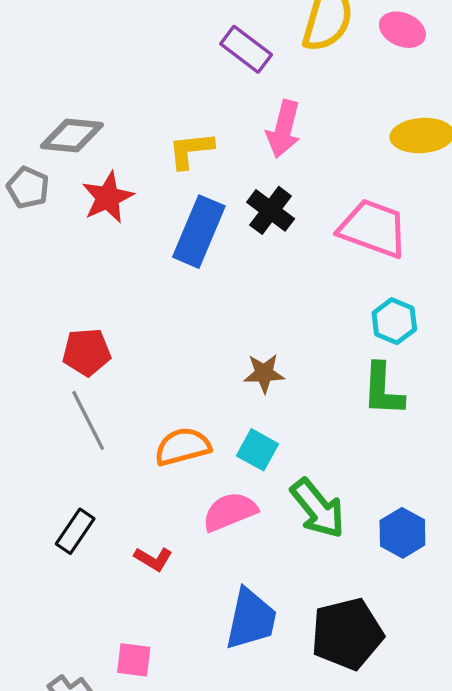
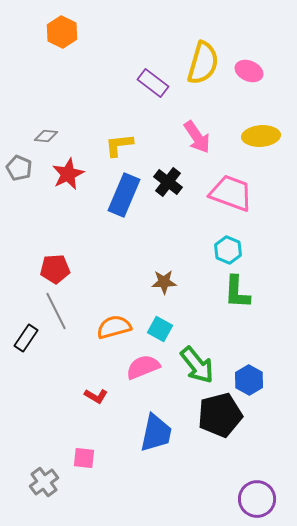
pink arrow: (284, 129) -> (197, 137), moved, turned -48
gray diamond: (72, 136) -> (46, 136), size x0.6
cyan hexagon: (394, 321) -> (228, 250), moved
black rectangle: (75, 531) -> (26, 338), moved
black pentagon: (347, 634) -> (220, 415), moved

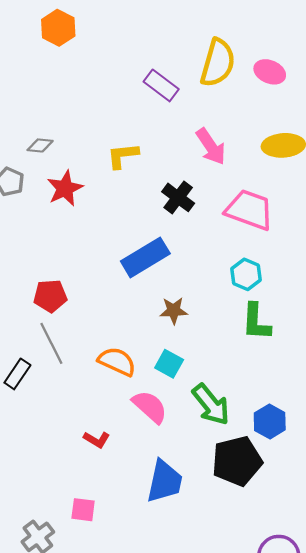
blue rectangle: (124, 195) -> (145, 257), moved, turned 36
orange semicircle: (114, 327) -> (117, 361), turned 40
pink semicircle: (143, 367) -> (150, 407), turned 64

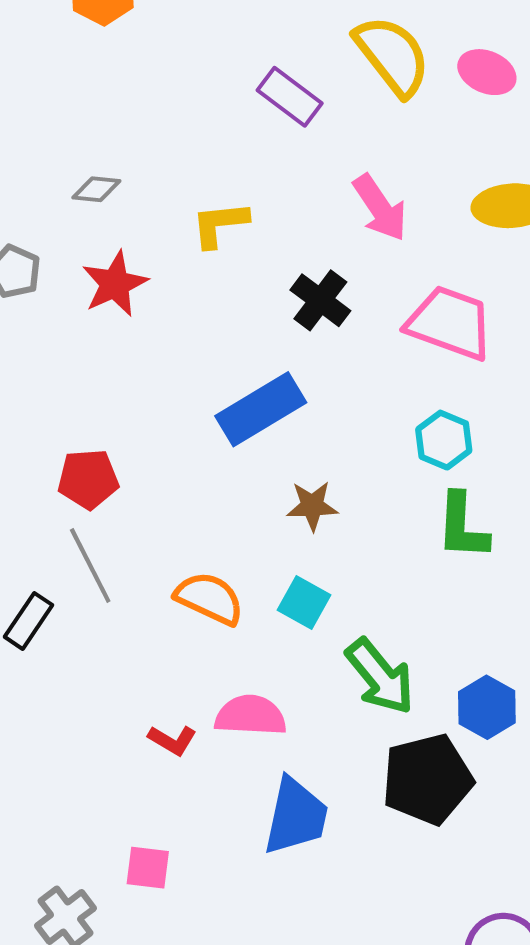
yellow semicircle: (218, 63) -> (392, 56), turned -54
gray diamond: (40, 145) -> (96, 189), moved
pink semicircle: (150, 407) -> (251, 716), moved, turned -39

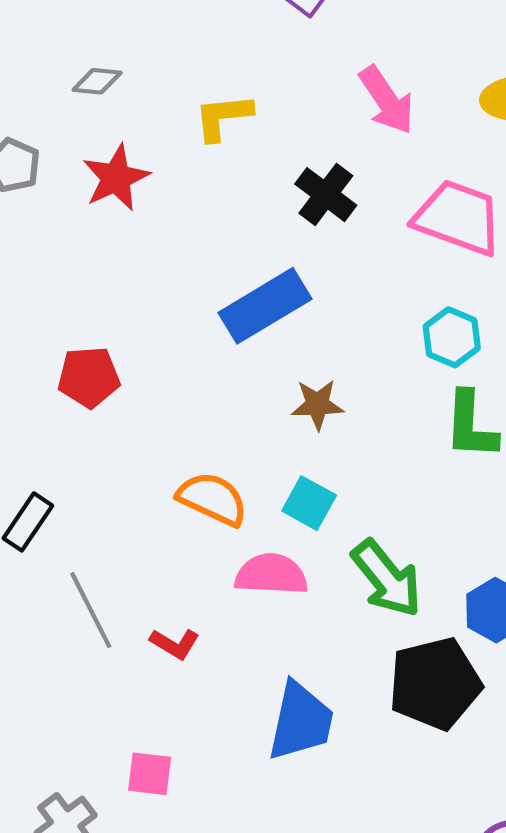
gray line: (90, 565) -> (91, 610), moved
pink semicircle: (251, 716) -> (271, 574), moved

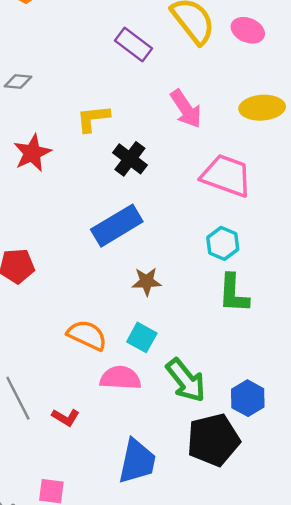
gray diamond: (97, 81) -> (18, 81), moved
black cross: (326, 195) -> (130, 159), moved

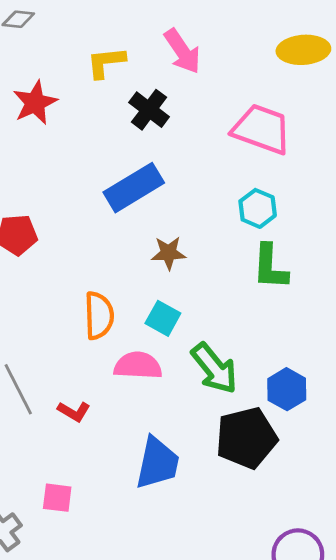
pink arrow: (186, 109) -> (182, 51), moved
orange semicircle: (87, 335) -> (99, 316), turned 63

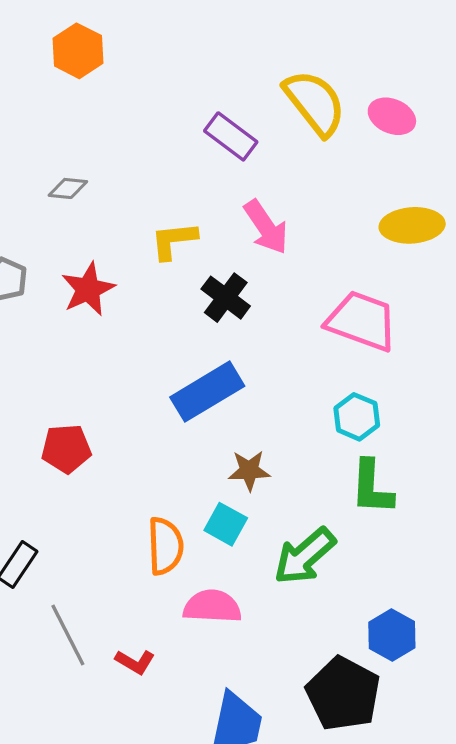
cyan square: (163, 318) -> (226, 524), moved
green arrow: (214, 368) -> (305, 556), moved, turned 88
black pentagon: (246, 438) -> (343, 694), turned -30

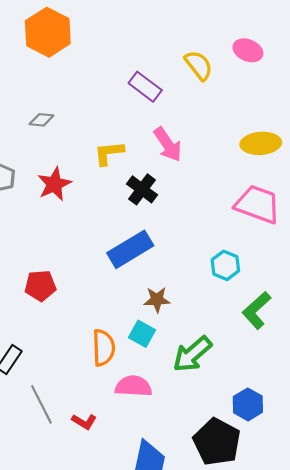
orange hexagon: (78, 51) -> (48, 32), size x1.4
yellow semicircle: (315, 103) -> (199, 65), size x0.7
pink ellipse: (392, 116) -> (248, 50), moved
pink trapezoid: (362, 321) -> (258, 204), moved
green L-shape: (372, 487) -> (256, 310), moved, turned 45

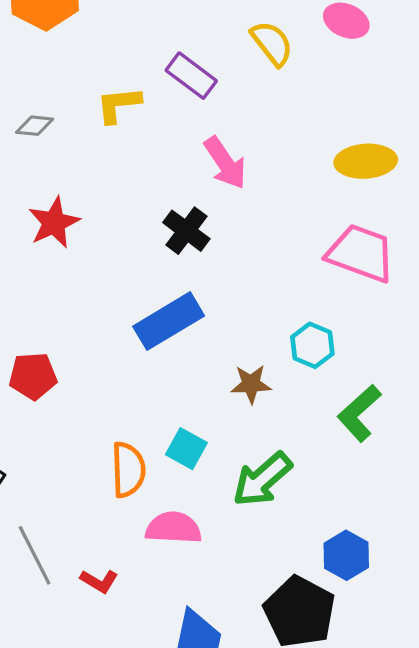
yellow L-shape: (109, 153) -> (119, 105), moved
brown star: (157, 300) -> (251, 384), moved

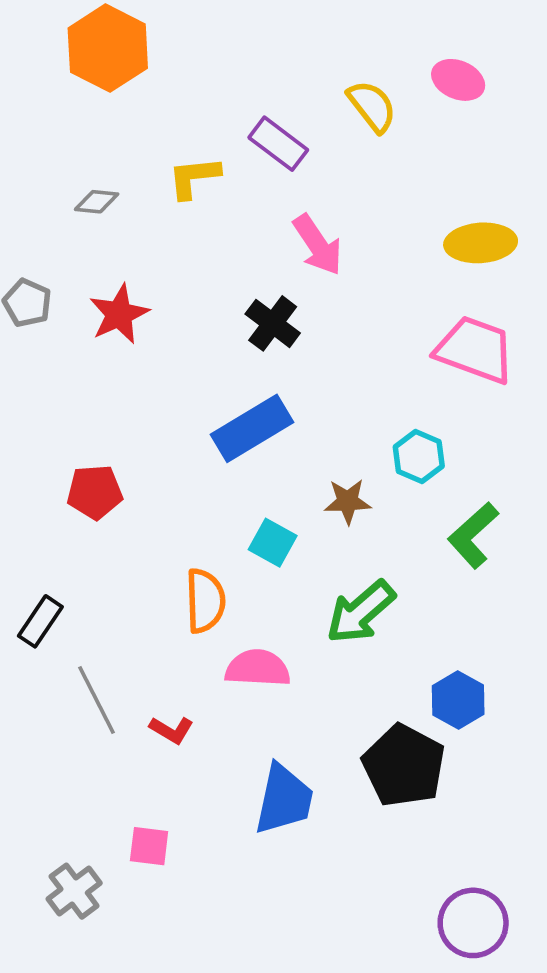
cyan square: (186, 449) -> (273, 543), moved

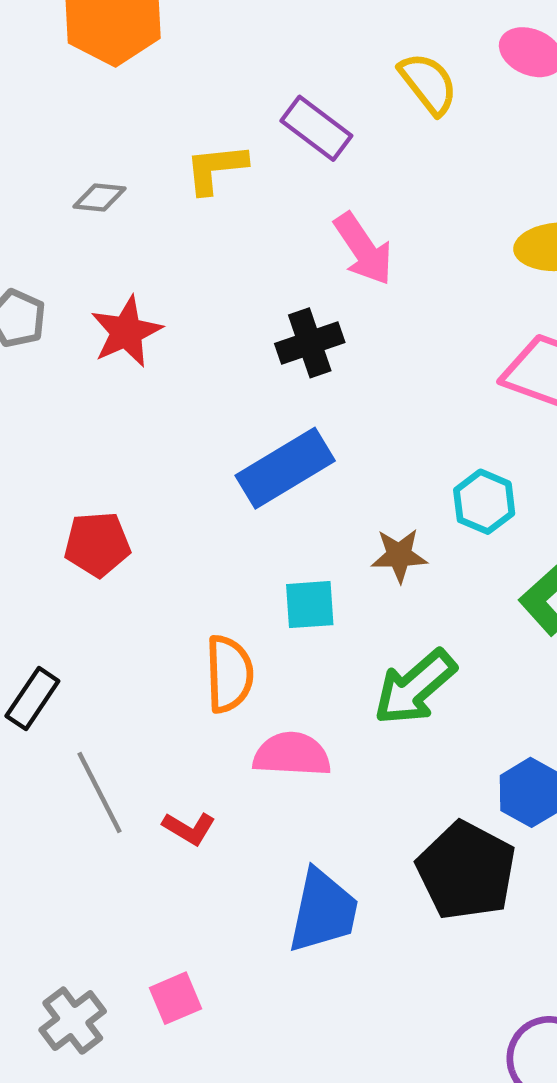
black cross: (273, 323) -> (310, 343), turned 34
cyan square: (273, 543) -> (310, 605), turned -33
pink square: (149, 846) -> (176, 998), moved, turned -30

